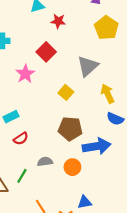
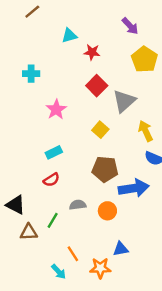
red square: (46, 52) -> (97, 86), moved
cyan rectangle: (11, 117) -> (54, 152), moved

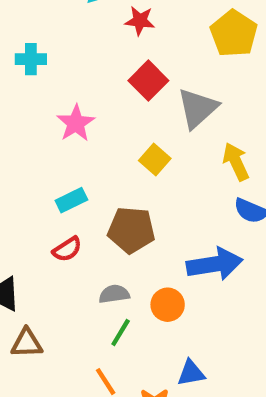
brown pentagon: (105, 169) -> (131, 230), moved
green line: (53, 220) -> (121, 332), moved

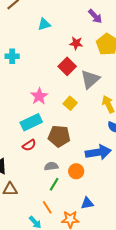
red star: (140, 21) -> (76, 43), moved
pink star: (76, 123) -> (39, 96), moved
cyan rectangle: (71, 200) -> (31, 122), size x1.5

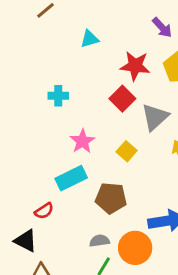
red star: (76, 43) -> (135, 66), size x1.5
cyan cross: (12, 56) -> (58, 96), moved
red semicircle: (29, 145) -> (44, 211), moved
orange circle: (76, 171) -> (135, 248), size x1.5

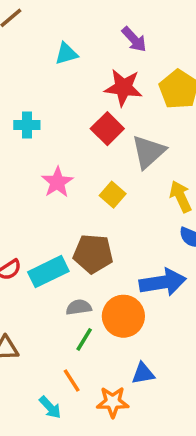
purple arrow: (162, 27) -> (134, 39), moved
cyan rectangle: (71, 178) -> (48, 272), moved

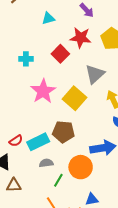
red square: (107, 129) -> (60, 54), moved
pink star: (57, 182) -> (43, 91), size x1.4
yellow square: (113, 195) -> (75, 98), size x1.6
gray semicircle: (79, 307) -> (46, 163), moved

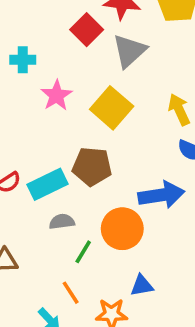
cyan cross: (26, 59) -> (23, 60), moved
gray triangle: (95, 74) -> (129, 51), moved
pink star: (43, 91) -> (56, 95), size x0.7

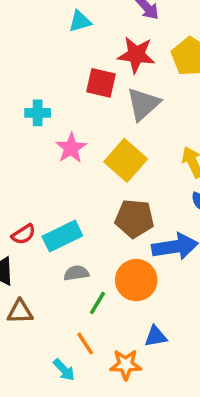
red square: (87, 30) -> (101, 83), turned -32
brown pentagon: (92, 166) -> (134, 218), moved

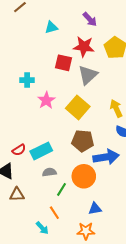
orange star: (126, 365) -> (86, 231), moved

